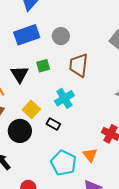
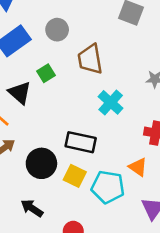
cyan cross: (64, 98) -> (111, 102), moved
yellow square: (31, 109) -> (75, 176), moved
black rectangle: (53, 124) -> (81, 142), size x1.6

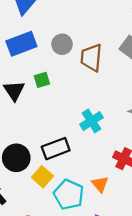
brown trapezoid: (90, 59) -> (91, 58), moved
black rectangle: (81, 142) -> (56, 149), turned -48

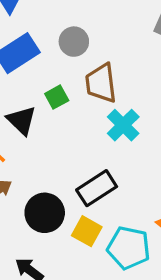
brown trapezoid: (91, 58) -> (101, 83), moved
cyan cross: (92, 121) -> (123, 125), moved

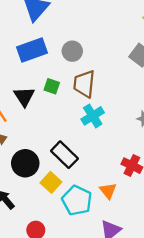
green square: (57, 97) -> (52, 86), turned 35
black rectangle: (97, 188) -> (64, 155), turned 64

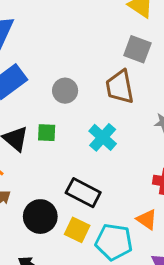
gray circle: (72, 51) -> (65, 91), moved
brown trapezoid: (84, 84) -> (120, 87), moved
green square: (52, 86) -> (47, 133), moved

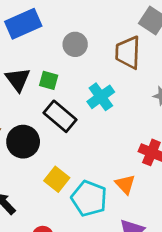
black rectangle: (83, 193) -> (60, 116), moved
black circle: (40, 217) -> (23, 142), moved

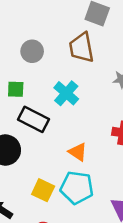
yellow square: (57, 179) -> (43, 190), moved
orange triangle: (125, 184) -> (78, 152), moved

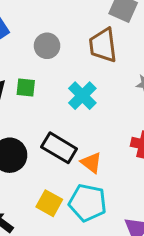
black rectangle: (33, 119) -> (59, 148), moved

